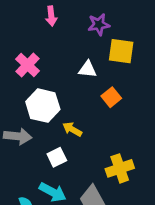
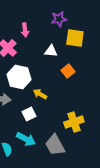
pink arrow: (51, 16) -> (25, 30), moved

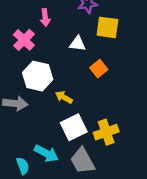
white square: (29, 114) -> (74, 127), moved, size x1.5

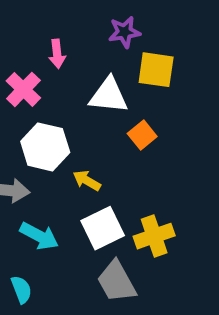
white triangle: (78, 44) -> (109, 95), size x1.5
cyan arrow: (46, 153) -> (39, 236), moved

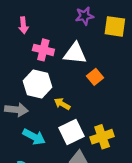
pink arrow: (57, 54) -> (23, 25), moved
yellow square: (156, 70) -> (115, 26), moved
pink cross: (23, 89) -> (43, 50), moved, turned -30

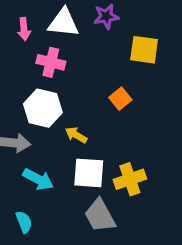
yellow square: (115, 26) -> (144, 50), moved
white triangle: (75, 53) -> (63, 23), moved
white square: (72, 132) -> (89, 173), turned 30

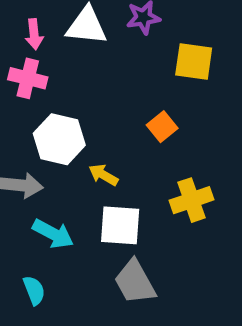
pink cross: (51, 62) -> (28, 78), moved
yellow cross: (130, 179) -> (192, 200), moved

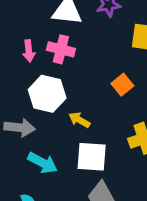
pink arrow: (34, 34) -> (29, 51), moved
pink cross: (28, 78) -> (61, 49), moved

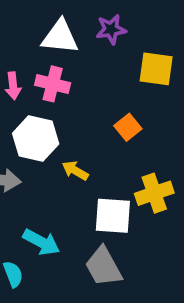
white square: (92, 157) -> (113, 216), moved
cyan arrow: (43, 163) -> (41, 242), moved

